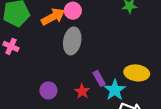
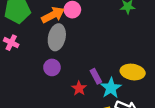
gray ellipse: (72, 41) -> (57, 37), moved
purple circle: (48, 90) -> (52, 67), moved

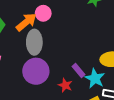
purple circle: (52, 67) -> (36, 71), size x1.6

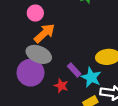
orange arrow: (26, 22) -> (44, 33), moved
gray ellipse: (34, 42) -> (39, 54), moved, turned -65

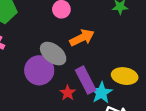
orange arrow: (44, 33) -> (82, 38), moved
purple rectangle: (74, 70) -> (86, 80), size x1.6

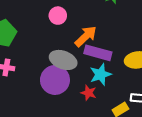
purple rectangle: (86, 80) -> (98, 53), moved, turned -30
cyan star: (101, 93) -> (100, 74), moved, turned 30

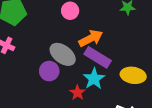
cyan star: (100, 74) -> (94, 79), turned -30
purple circle: (55, 80) -> (49, 71), size x0.7

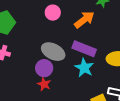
orange arrow: (91, 38) -> (84, 20), moved
red star: (77, 93) -> (44, 84), moved

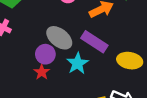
cyan star: (84, 68) -> (77, 63), moved

